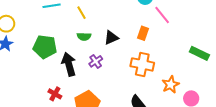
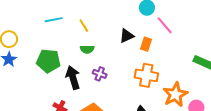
black triangle: (111, 38) -> (127, 36), moved
purple cross: (96, 61) -> (100, 74), turned -32
orange star: (171, 85) -> (175, 95), size x1.4

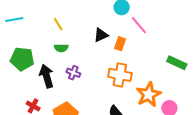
cyan line: (54, 20) -> (14, 20), moved

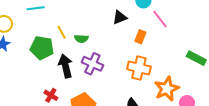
yellow line: (58, 24) -> (62, 32), moved
black triangle: (101, 35) -> (120, 17), moved
purple cross: (73, 73) -> (92, 64), size x1.5

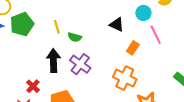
black triangle: (120, 17) -> (117, 25), turned 35
green pentagon: (42, 48) -> (22, 24), moved, turned 30

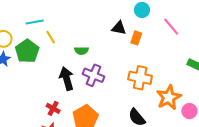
yellow line: (57, 27) -> (51, 37), moved
pink line: (156, 35) -> (171, 27), moved
orange rectangle: (133, 48) -> (136, 38), moved

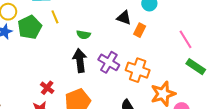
pink line: (171, 27) -> (185, 39), moved
purple cross: (93, 75) -> (109, 62), moved
black arrow: (67, 79) -> (80, 61), moved

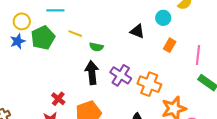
yellow line: (55, 17) -> (75, 34), moved, turned -48
orange rectangle: (140, 30) -> (170, 45), moved
pink line: (185, 39) -> (198, 55), turned 36

